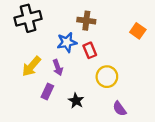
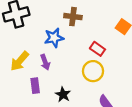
red rectangle: (90, 50) -> (97, 49), moved, turned -32
purple rectangle: (47, 91) -> (35, 86), turned -32

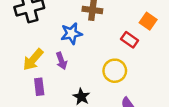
red rectangle: (97, 49) -> (130, 40), moved
purple rectangle: (35, 86) -> (39, 87), moved

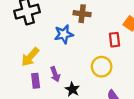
red rectangle: (130, 40) -> (115, 40), turned 48
purple arrow: (62, 61) -> (55, 74), moved

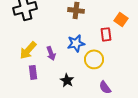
blue star: (64, 34) -> (76, 43), moved
purple arrow: (55, 74) -> (51, 53), moved

